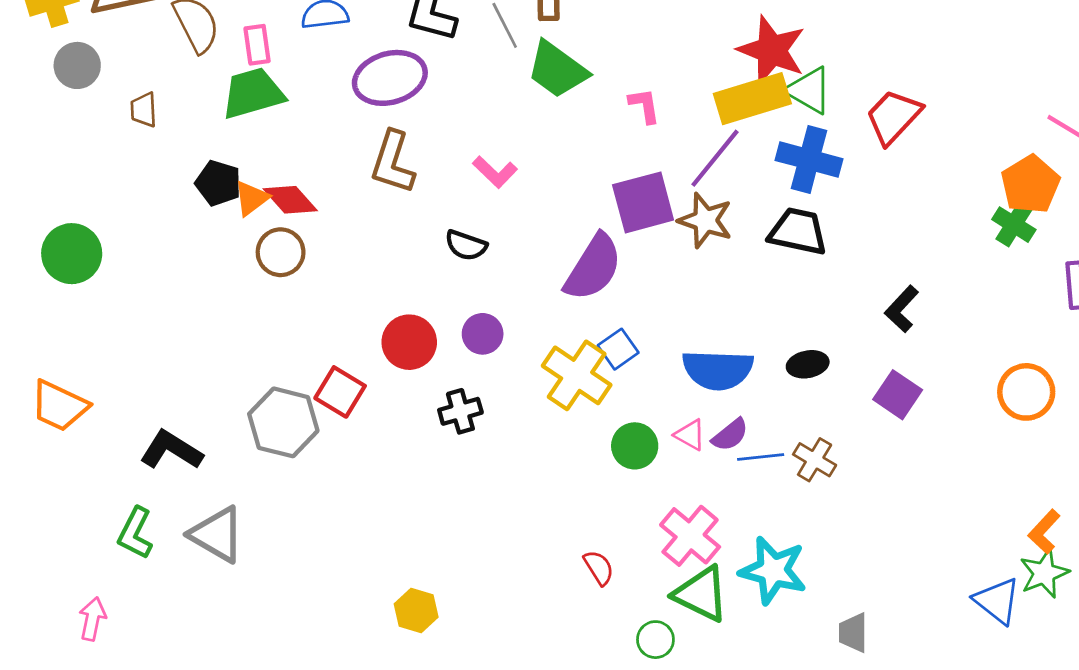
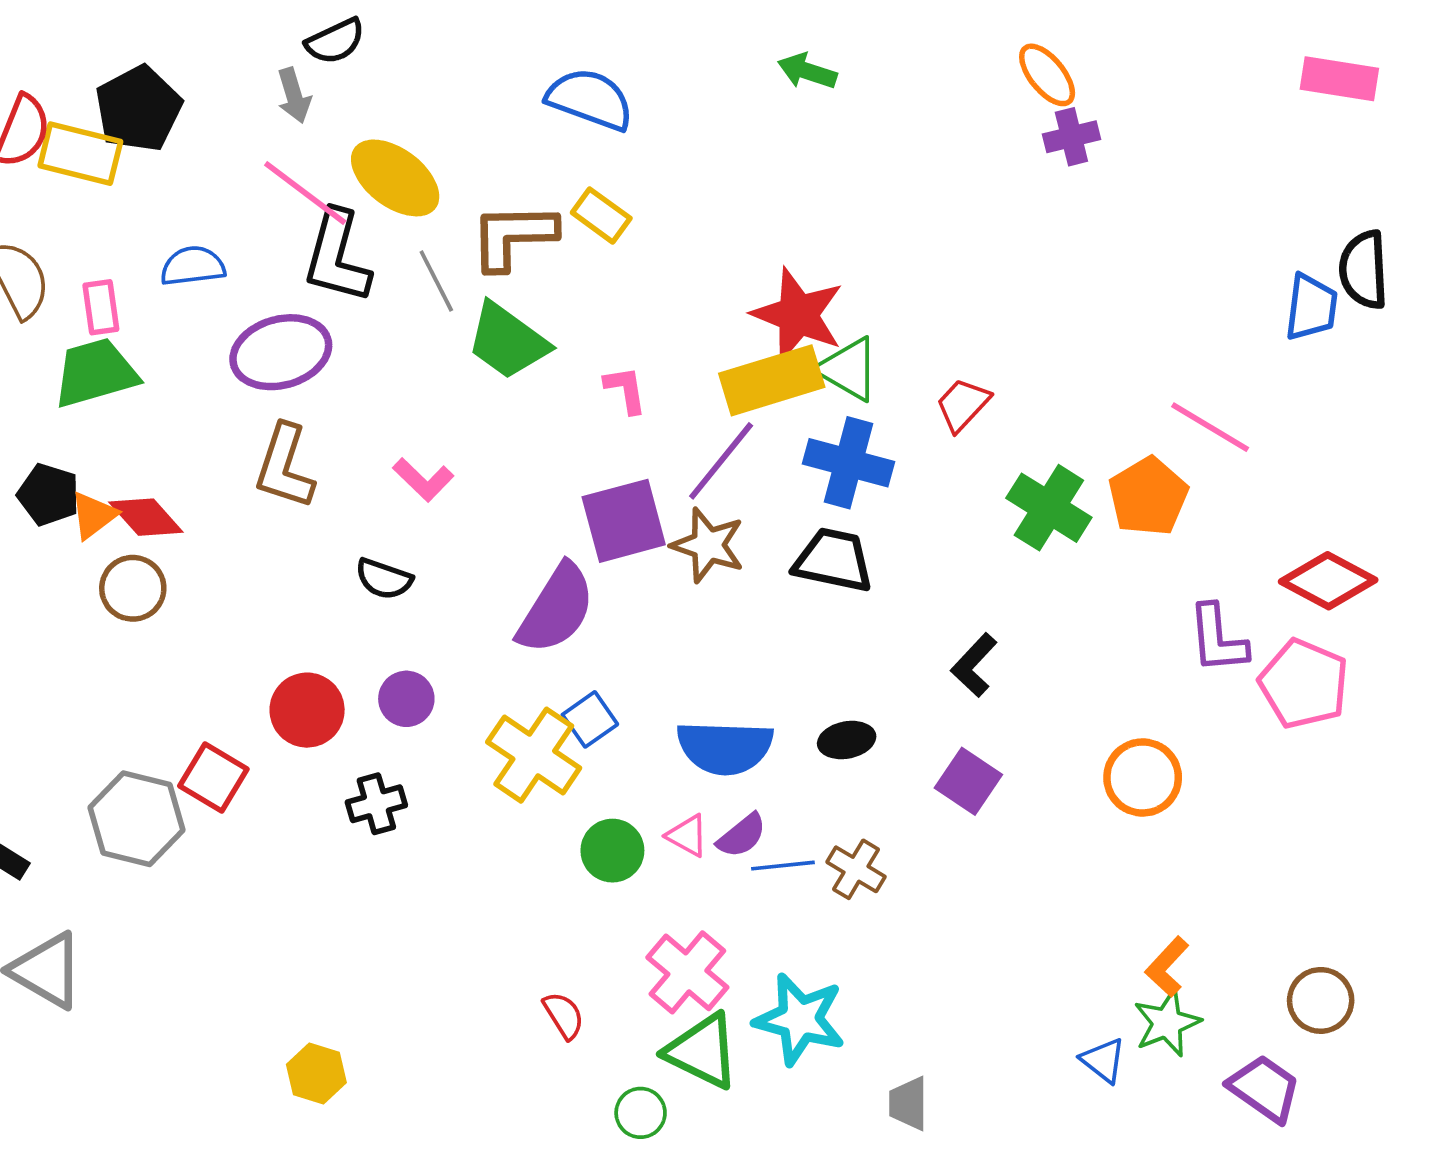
red trapezoid: (893, 117) -> (963, 405), size x0.7
green cross: (1014, 225) -> (1049, 508), moved, size x1.4
blue triangle: (997, 601) -> (1103, 1060), size x0.7

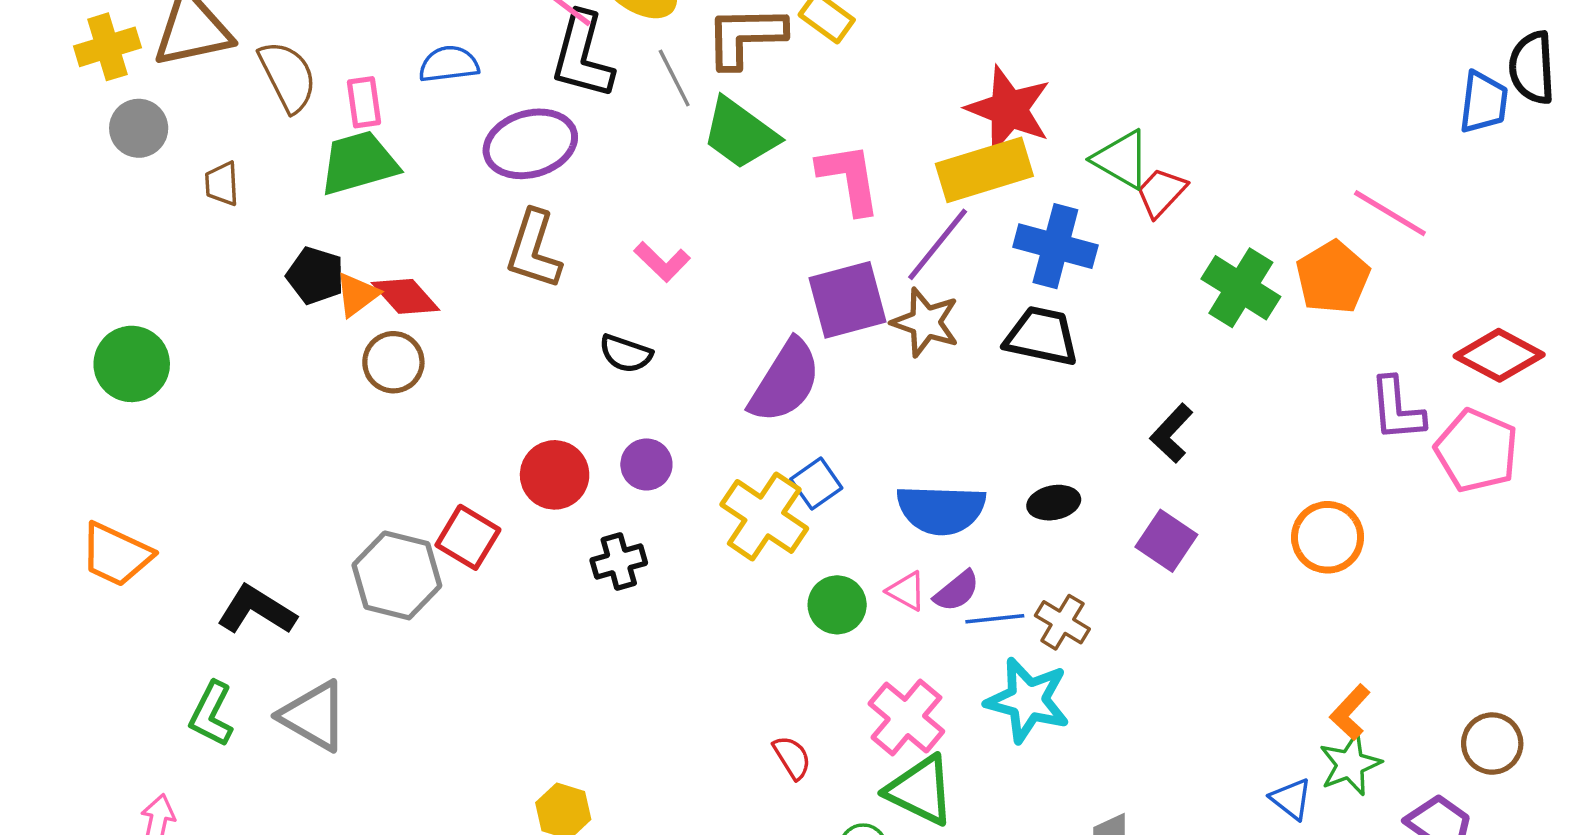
green triangle: (848, 369) -> (1121, 159), moved
pink L-shape: (626, 390) -> (849, 179), size x1.6
cyan star: (800, 1019) -> (1028, 700), moved

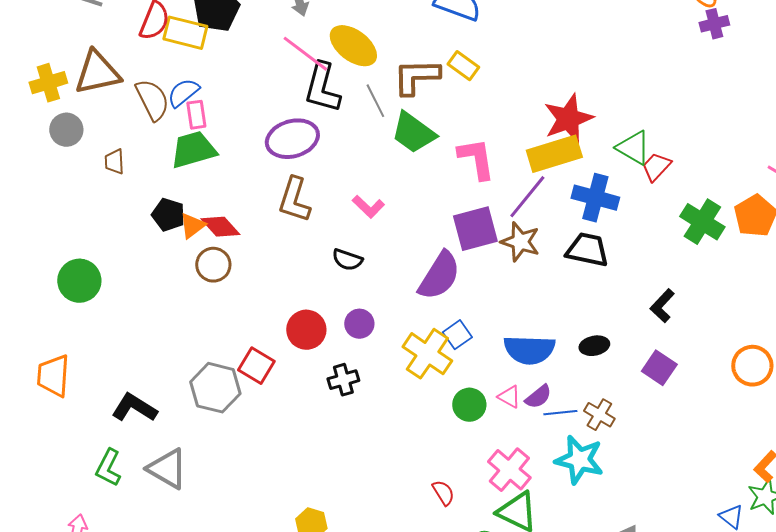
blue semicircle: (449, 64) -> (183, 93), moved, turned -32
red star: (1009, 109) -> (568, 119), turned 30
green circle: (132, 364) -> (79, 281), moved
orange trapezoid: (116, 555) -> (53, 376), turned 69

